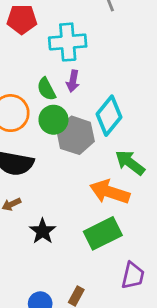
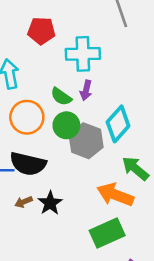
green semicircle: (46, 89) -> (61, 97), turned -30
black star: (43, 231) -> (50, 203), moved

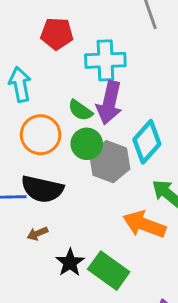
purple arrow: (86, 90) -> (109, 103), size x1.8
black star: (50, 203) -> (70, 262), moved
green rectangle: (107, 233) -> (109, 271), moved, turned 60

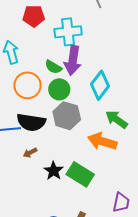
gray hexagon: (110, 162) -> (67, 116), moved

